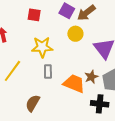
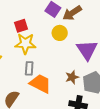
red square: (34, 15) -> (21, 26), moved, turned -32
orange trapezoid: (74, 84) -> (40, 84), moved

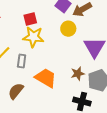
gray rectangle: (29, 68) -> (22, 61), moved

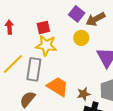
gray rectangle: (22, 61) -> (34, 69), size x1.6
brown star: (78, 74) -> (84, 94), moved

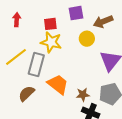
purple square: (77, 14) -> (76, 13), moved, turned 35

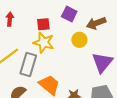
purple square: (76, 13) -> (69, 14), turned 35

